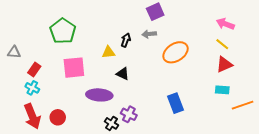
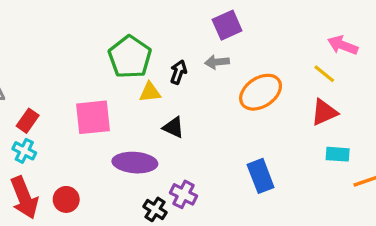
green pentagon: (63, 31) -> (130, 57), moved
yellow line: (222, 44) -> (324, 74), moved
red triangle: (224, 65) -> (324, 112), moved

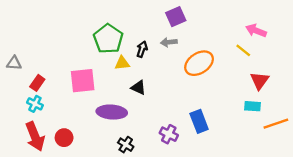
red triangle: (324, 112) -> (260, 81), moved, turned -30
purple cross: (183, 194) -> (169, 134), moved

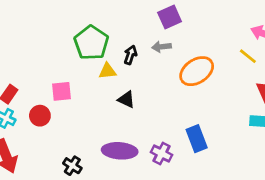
pink square: (83, 81) -> (62, 91), size x0.7
purple ellipse: (112, 112) -> (120, 151), moved
red circle: (64, 138) -> (40, 116), moved
black cross: (126, 145) -> (72, 166), moved

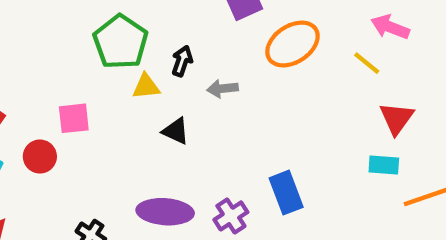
gray arrow: (161, 47) -> (222, 89), moved
orange ellipse: (197, 71) -> (292, 44), moved
purple cross: (161, 153) -> (231, 216), turned 30

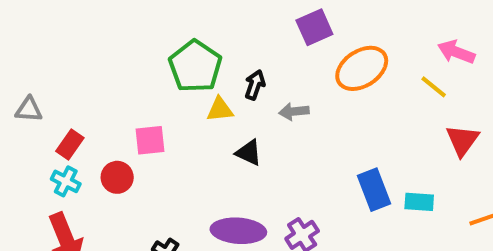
cyan rectangle: (384, 165) -> (419, 202), moved
blue rectangle: (286, 193) -> (374, 190), moved

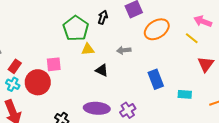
black arrow: (255, 85) -> (103, 17), moved
red circle: (117, 177) -> (38, 82), size x1.6
blue rectangle: (374, 190) -> (156, 79), moved

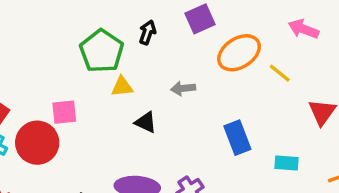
pink arrow: (203, 21) -> (303, 29), moved
yellow line: (192, 38) -> (280, 73), moved

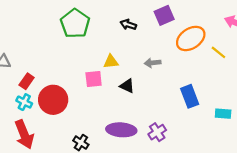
black arrow: (147, 32) -> (128, 25), turned -91
green pentagon: (102, 51) -> (75, 23), moved
pink square: (64, 112) -> (94, 79), moved

